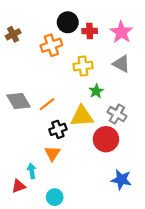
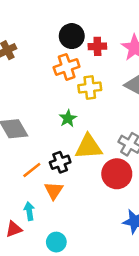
orange cross: (51, 45) -> (67, 67), moved
green star: (96, 91) -> (68, 118), moved
orange line: (47, 104) -> (32, 170), moved

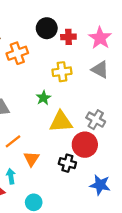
orange cross: (67, 67) -> (17, 53), moved
black cross: (60, 162) -> (67, 163), moved, turned 35

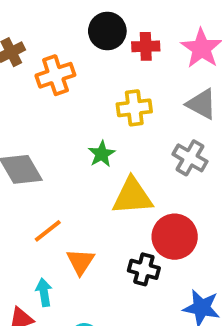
gray cross: (96, 120) -> (190, 158), moved

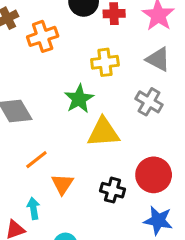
green star: (102, 154) -> (79, 99), size x1.4
red circle: (175, 237) -> (154, 175), moved

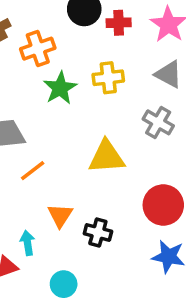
green star: (79, 99) -> (60, 88), moved
orange line: (36, 160) -> (33, 171), moved
black cross: (113, 190) -> (98, 233), moved

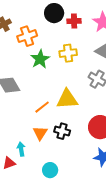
orange line: (33, 171) -> (42, 107), moved
black cross: (98, 233) -> (62, 131), moved
cyan circle: (64, 284) -> (50, 170), moved

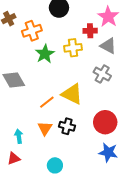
red cross: (74, 21) -> (90, 31), moved
yellow triangle: (67, 99) -> (72, 94), turned 30
cyan arrow: (21, 149) -> (19, 136), moved

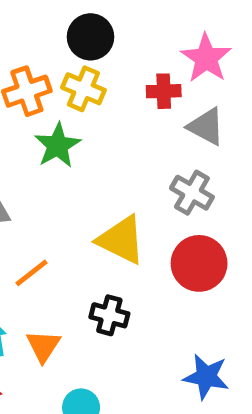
yellow cross: (73, 48) -> (83, 89), moved, turned 30
orange line: (47, 102) -> (32, 273), moved
red circle: (105, 122) -> (199, 263), moved
orange triangle: (45, 128) -> (43, 346), moved

